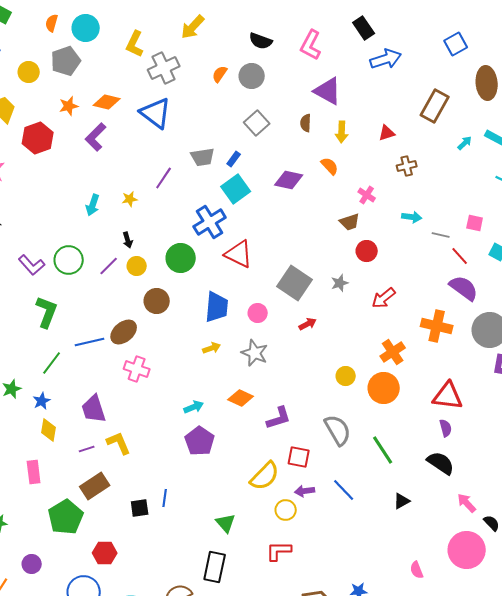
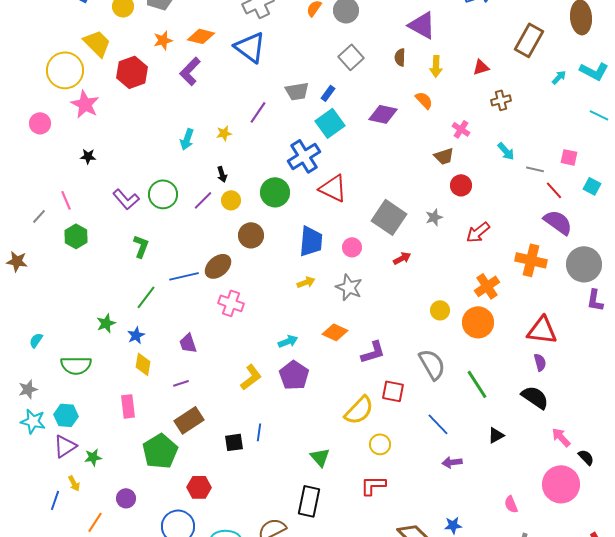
cyan arrow: (412, 217) -> (506, 151), turned 42
green L-shape: (47, 312) -> (141, 246), size x0.7
purple trapezoid: (94, 409) -> (188, 343), size x0.7
yellow L-shape: (119, 443) -> (251, 377), moved, turned 76
purple arrow: (305, 491) -> (452, 462), moved

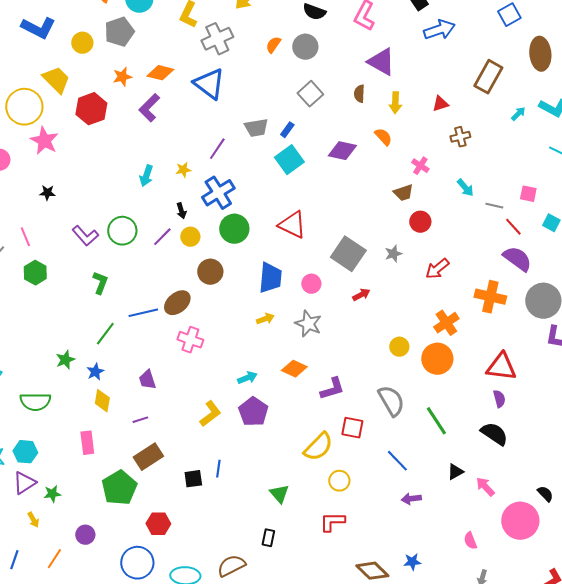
blue cross: (304, 156) -> (218, 193), moved
pink arrow: (561, 437) -> (485, 487), moved
blue line: (55, 500) -> (14, 560), moved
black rectangle: (309, 501) -> (268, 538), size x0.6

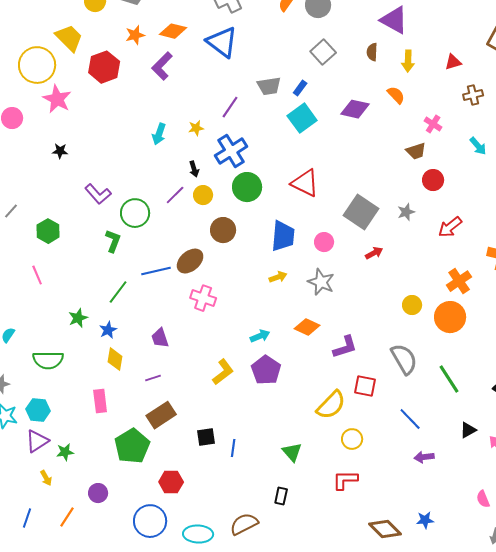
green circle: (122, 231) -> (135, 213), moved
pink line: (25, 237) -> (37, 275), moved
blue line: (218, 469) -> (233, 448), moved

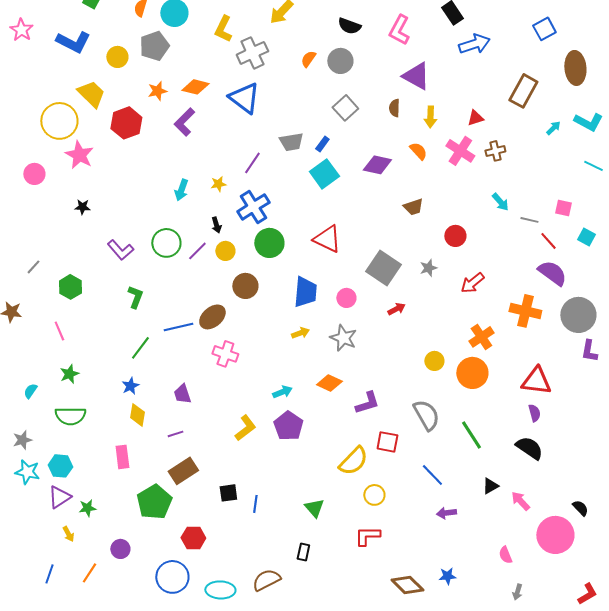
pink cross: (433, 124) -> (460, 151), moved, size x1.6
brown trapezoid: (416, 151) -> (413, 207), moved
green circle: (135, 213) -> (166, 243), moved
green star: (78, 318) -> (69, 374), moved

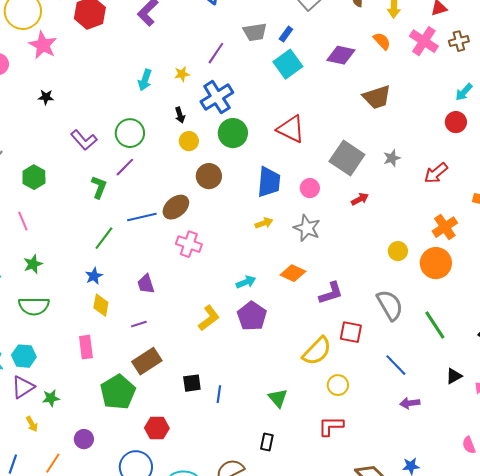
cyan arrow: (500, 202) -> (464, 92), turned 84
brown trapezoid: (413, 207) -> (377, 97), size x1.4
red circle: (455, 236) -> (456, 122), moved
purple line: (197, 251) -> (125, 167), moved

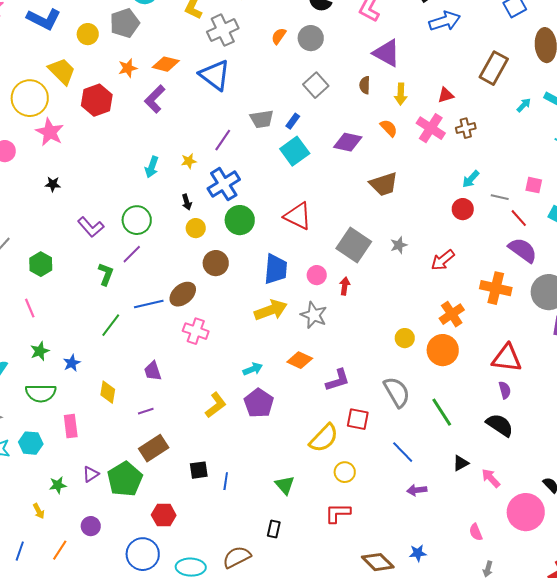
red arrow: (360, 199) -> (345, 286), moved, turned -54
yellow arrow: (264, 223) -> (271, 310), size x1.8
blue star: (94, 276) -> (72, 363), moved
pink rectangle: (86, 347) -> (71, 426), moved
purple triangle: (23, 387) -> (91, 474), moved, size x0.7

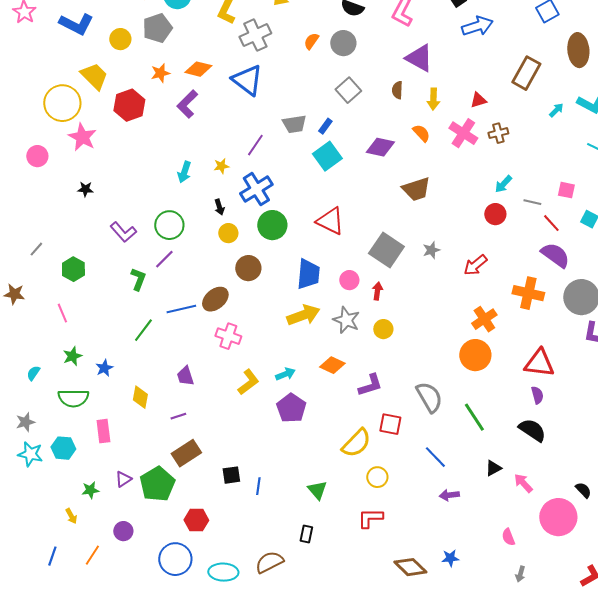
yellow circle: (405, 338) -> (383, 329), moved
yellow L-shape: (216, 405) -> (248, 382), moved

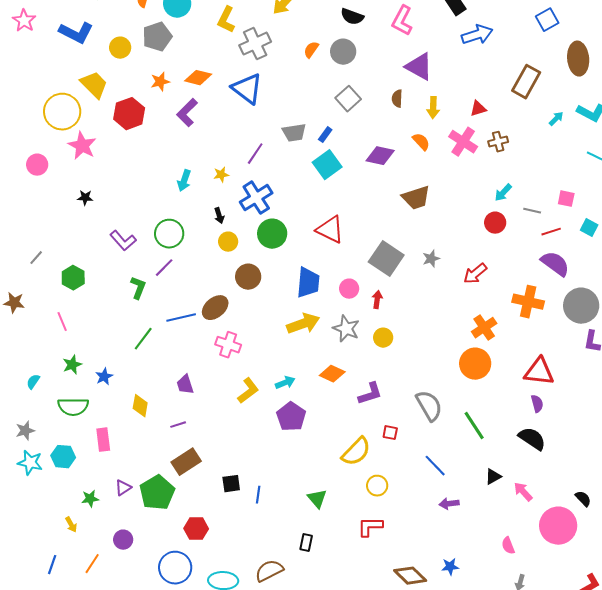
red line: (551, 223) -> (551, 232), turned -66
red square: (390, 424) -> (390, 433), size x0.7

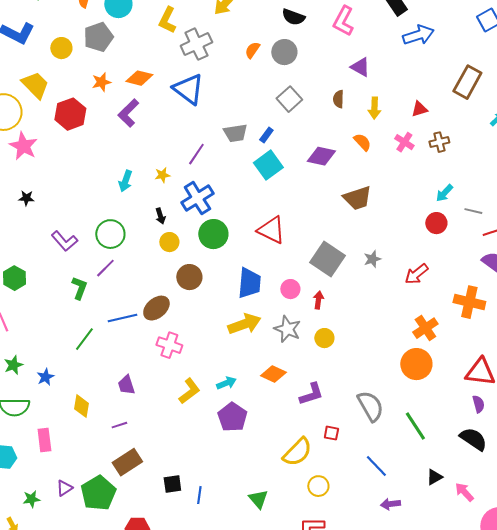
purple triangle: (419, 67) -> (360, 67), size x0.7
pink cross: (463, 142) -> (404, 142), size x0.7

